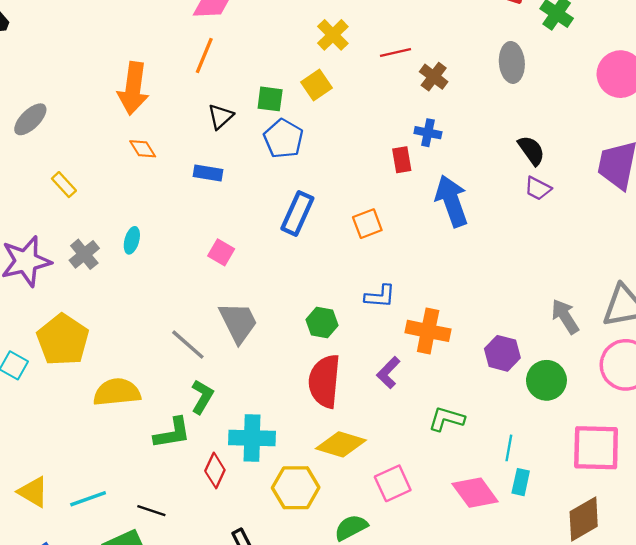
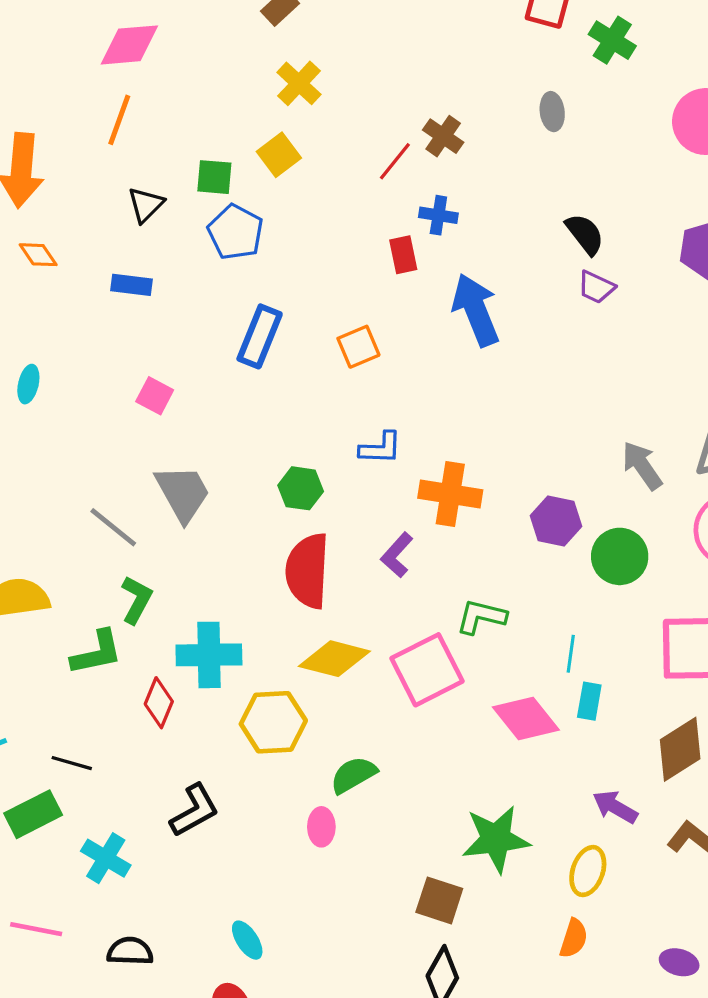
red line: (395, 53) -> (395, 161), moved, turned -36
gray ellipse: (512, 62) -> (552, 112), size x0.7
pink square: (393, 483) -> (427, 670), moved, size x1.4

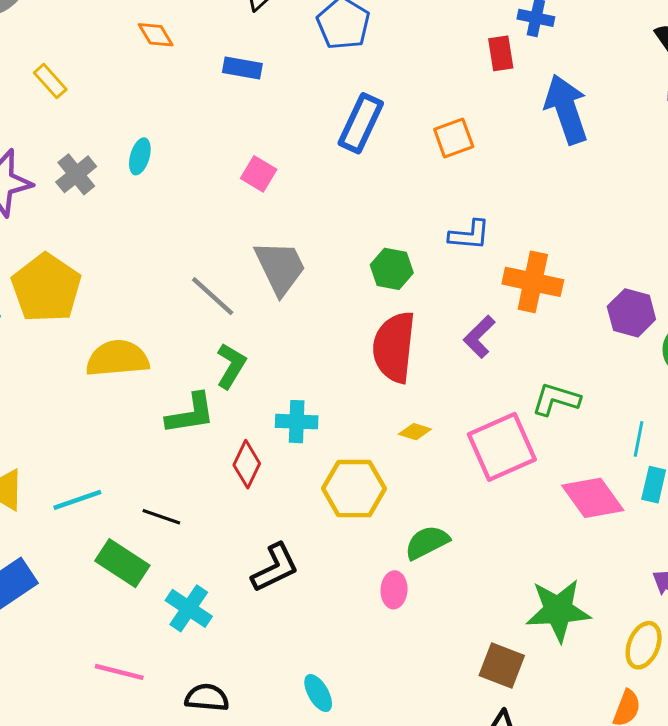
cyan cross: (209, 655) -> (297, 422), size x0.7
yellow diamond: (334, 659) -> (415, 432), size x0.5
green rectangle: (33, 814) -> (122, 563), turned 57

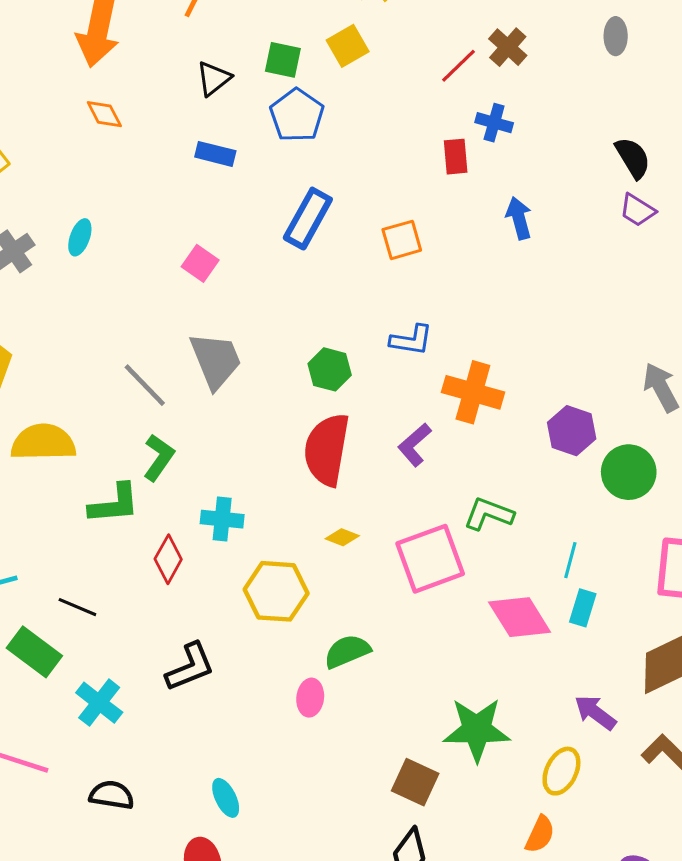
blue rectangle: (242, 68) -> (215, 154), moved
blue arrow: (566, 109) -> (519, 218), size x0.6

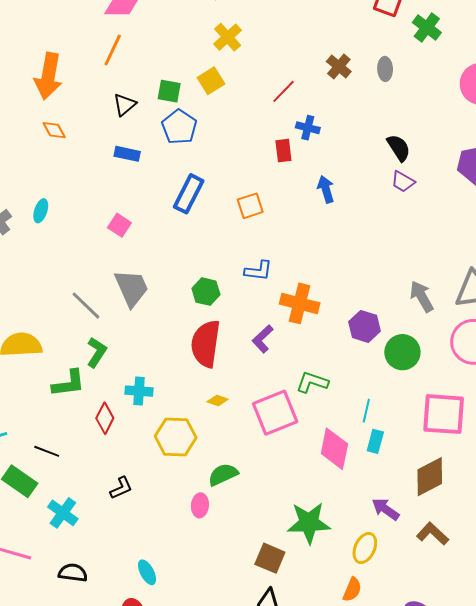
brown cross: (508, 47) -> (339, 67), moved
pink diamond: (520, 617) -> (334, 449), turned 45
black L-shape: (190, 667) -> (121, 488), size x0.7

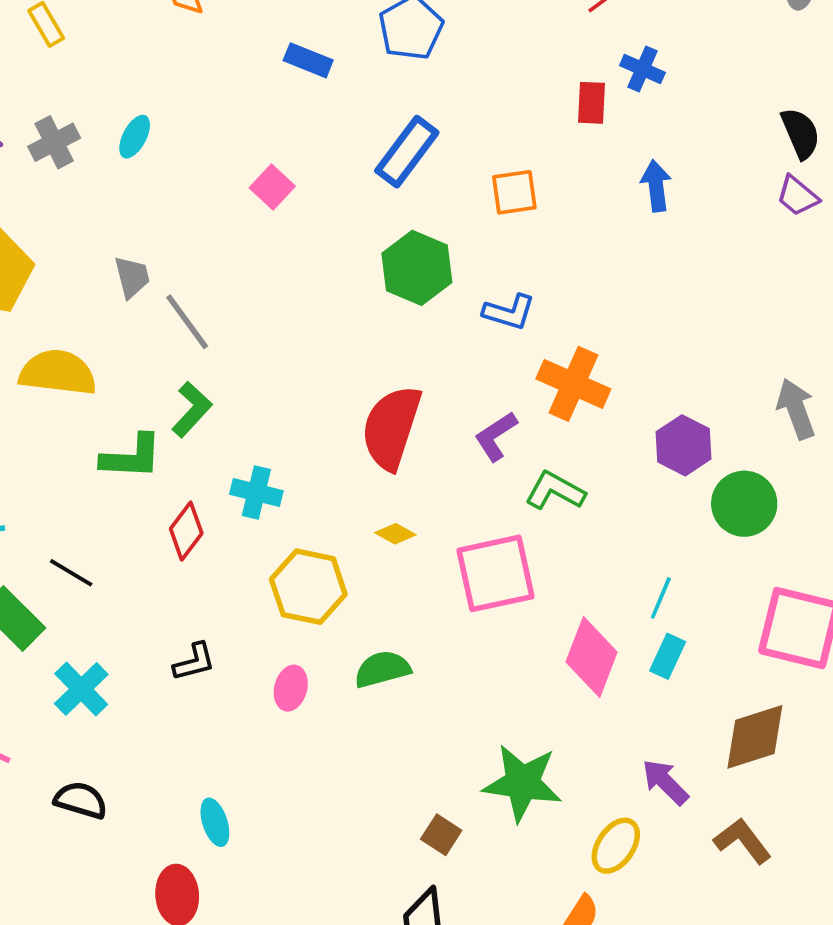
gray trapezoid: (132, 288) -> (132, 277), moved, size x0.6
green hexagon: (206, 292) -> (417, 268), moved, size x1.4
green L-shape: (312, 382) -> (555, 491), moved
pink ellipse: (200, 505) -> (291, 688), moved
brown square: (270, 558) -> (441, 835), size x0.7

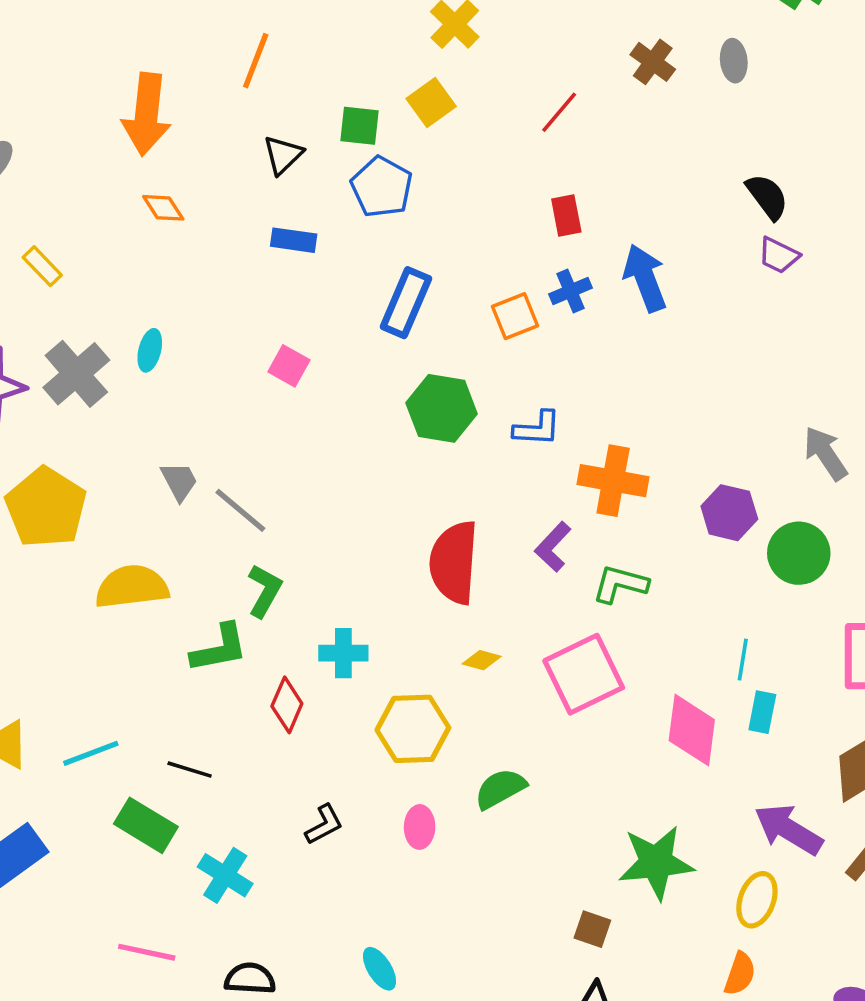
blue cross: (642, 69) -> (571, 291), moved, turned -33
gray cross: (54, 142) -> (76, 374), size x1.4
blue arrow: (656, 186) -> (645, 278), size x1.4
purple arrow: (665, 782) -> (789, 829), size x1.4

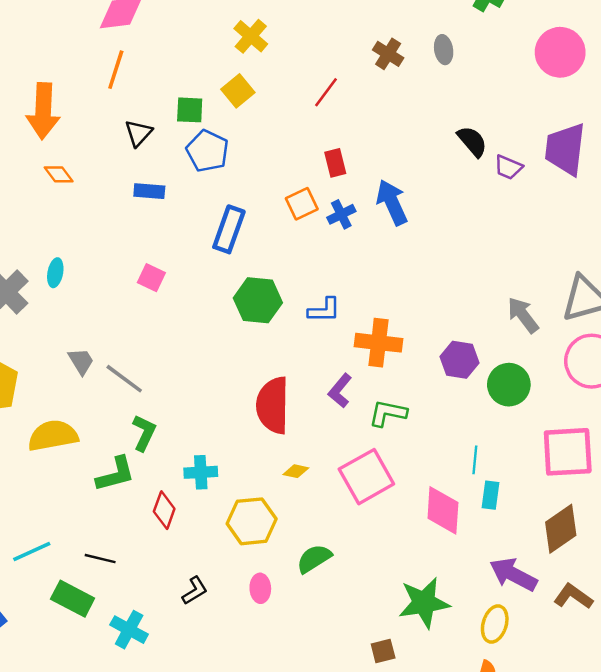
purple trapezoid: (779, 255) -> (508, 167), moved
orange square: (515, 316) -> (302, 204), moved
brown square: (592, 929) -> (383, 651), turned -30

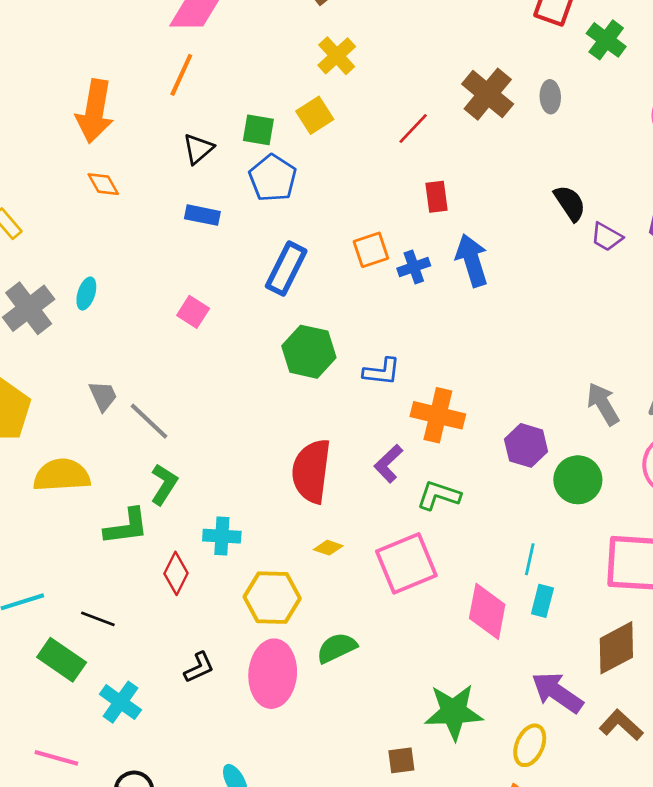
brown cross: (388, 54) -> (488, 94), size x1.5
red rectangle: (335, 163) -> (436, 197), moved
pink ellipse: (260, 588) -> (273, 674), size x2.0

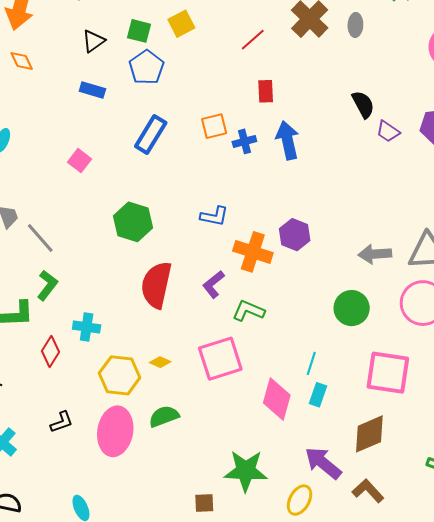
green hexagon: (309, 352) -> (133, 222), moved
gray arrow: (603, 404) -> (375, 254), turned -68
purple hexagon: (526, 445) -> (295, 235), moved
yellow diamond: (328, 548) -> (160, 362), moved

